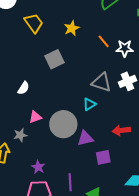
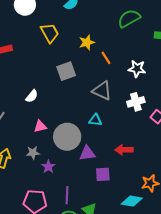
orange line: (104, 41) -> (106, 58), moved
gray triangle: (101, 82) -> (102, 91), moved
cyan triangle: (89, 104) -> (95, 120), turned 32
gray star: (20, 135) -> (33, 153), moved
purple star: (38, 167) -> (48, 167), moved

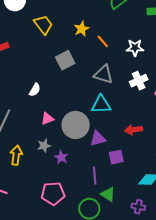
cyan triangle: (95, 120) -> (101, 104), size x1.5
purple line: (67, 195) -> (95, 176), moved

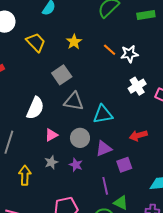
orange line: (103, 41) -> (110, 50), moved
gray triangle: (103, 74) -> (74, 101), moved
white semicircle: (35, 90) -> (35, 108), size x1.6
gray circle: (76, 125) -> (80, 138), size x0.7
purple star: (61, 157) -> (76, 165), moved

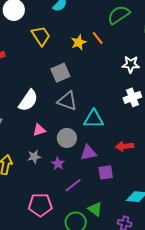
orange line: (110, 50) -> (98, 38), moved
purple line: (105, 186) -> (73, 185), moved, turned 54

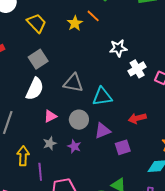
white star: (131, 64) -> (118, 48), moved
gray square: (60, 73) -> (38, 59), moved
purple line: (73, 185) -> (40, 172), moved, turned -48

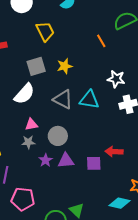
yellow star: (75, 23) -> (65, 66), moved
cyan triangle: (102, 96) -> (89, 100), moved
purple triangle: (103, 131) -> (66, 161), moved
gray star: (50, 143) -> (28, 142), moved
purple square: (123, 147) -> (94, 163), moved

